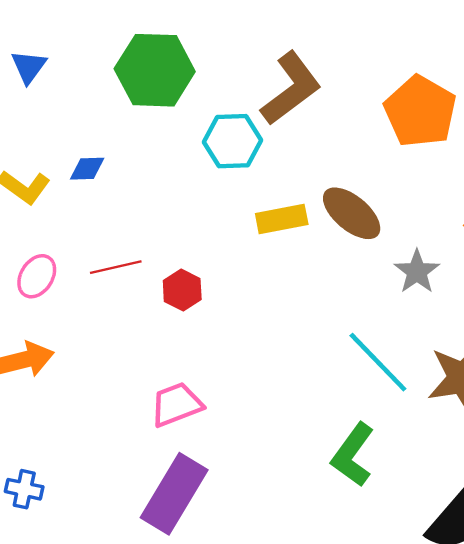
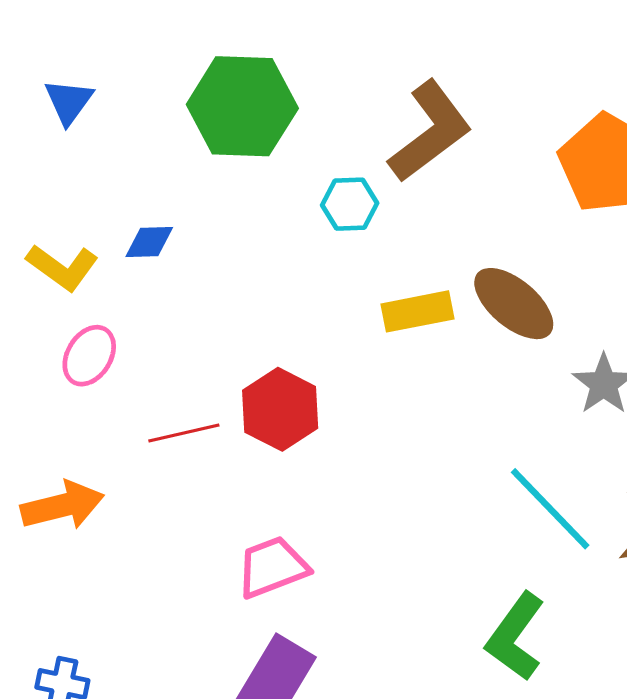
cyan hexagon: (233, 141) -> (350, 204), size x0.7
red line: (116, 267) -> (184, 433), moved
pink ellipse: (37, 276) -> (89, 356), moved
red hexagon: (182, 290) -> (280, 409), size x1.4

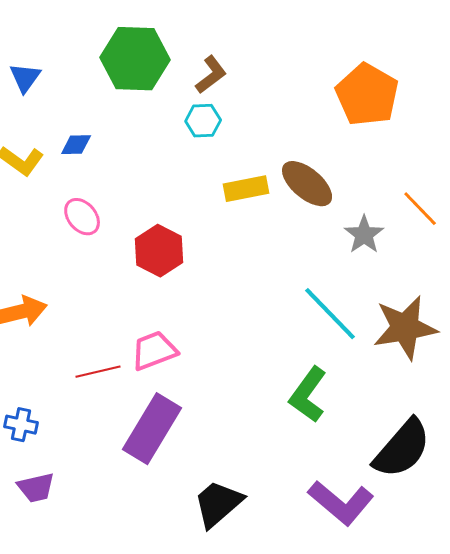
blue triangle: (69, 102) -> (25, 78), moved
brown L-shape: (430, 132) -> (211, 75), moved, size x0.6
pink ellipse: (89, 356) -> (82, 217), moved, turned -72
red line: (184, 433) -> (98, 372), moved

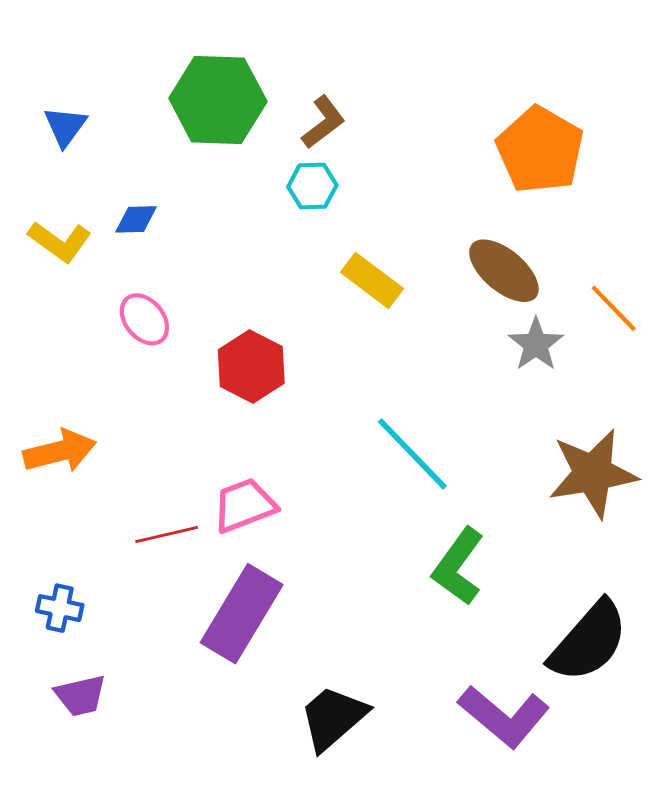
brown ellipse: (307, 184) -> (504, 271), moved
yellow rectangle: (246, 189) -> (372, 280), turned 48
cyan line: (330, 314) -> (412, 454), moved

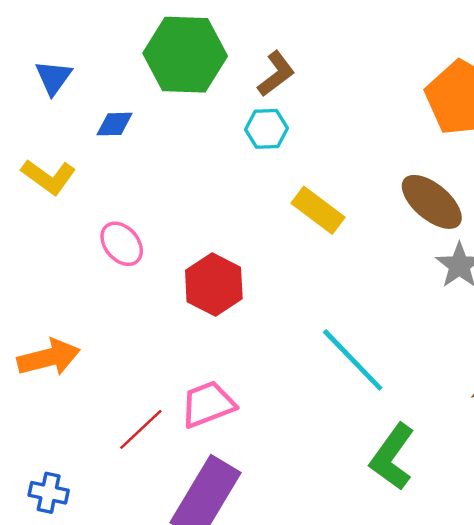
blue diamond: (136, 219) -> (114, 124), moved
red line: (167, 534) -> (141, 429), turned -30

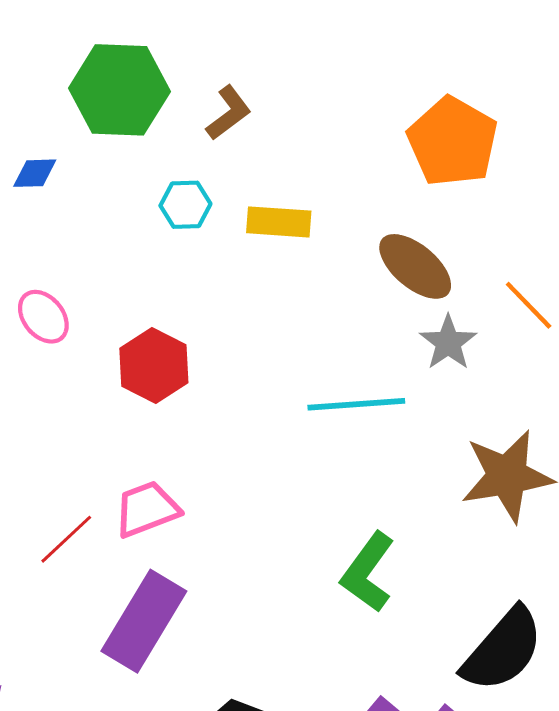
cyan hexagon: (267, 129) -> (185, 205), moved
yellow rectangle: (318, 210) -> (279, 222), moved, turned -33
cyan line: (353, 360) -> (356, 404), moved, turned -50

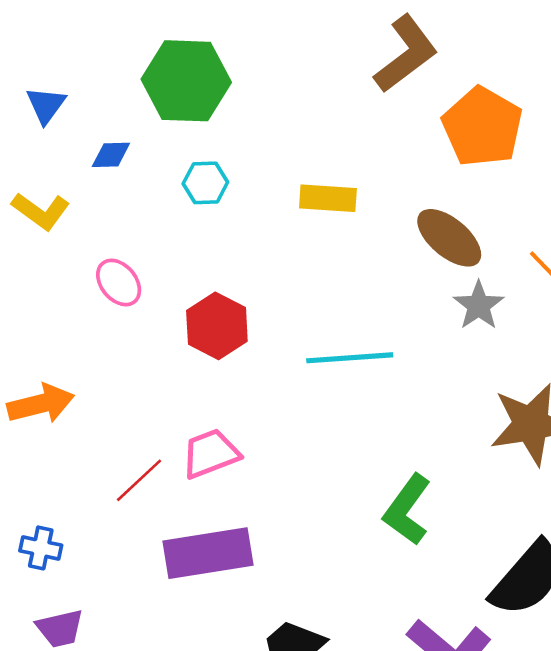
brown L-shape: (229, 113) -> (406, 54), moved, size x1.6
cyan hexagon: (185, 205) -> (205, 183), moved
cyan line: (356, 404) -> (350, 358), moved
purple rectangle: (144, 621) -> (208, 553), turned 50

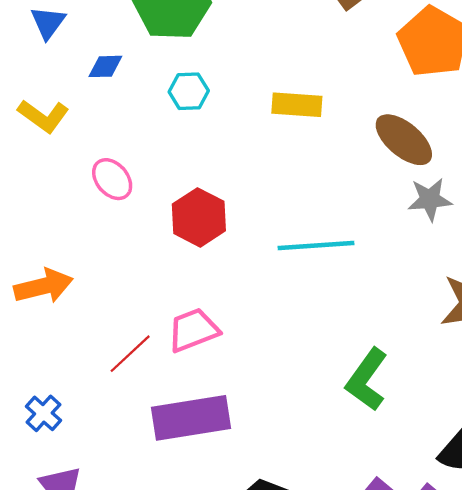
gray star: (479, 305) -> (430, 199), turned 30
blue cross: (41, 548) -> (43, 413), turned 30

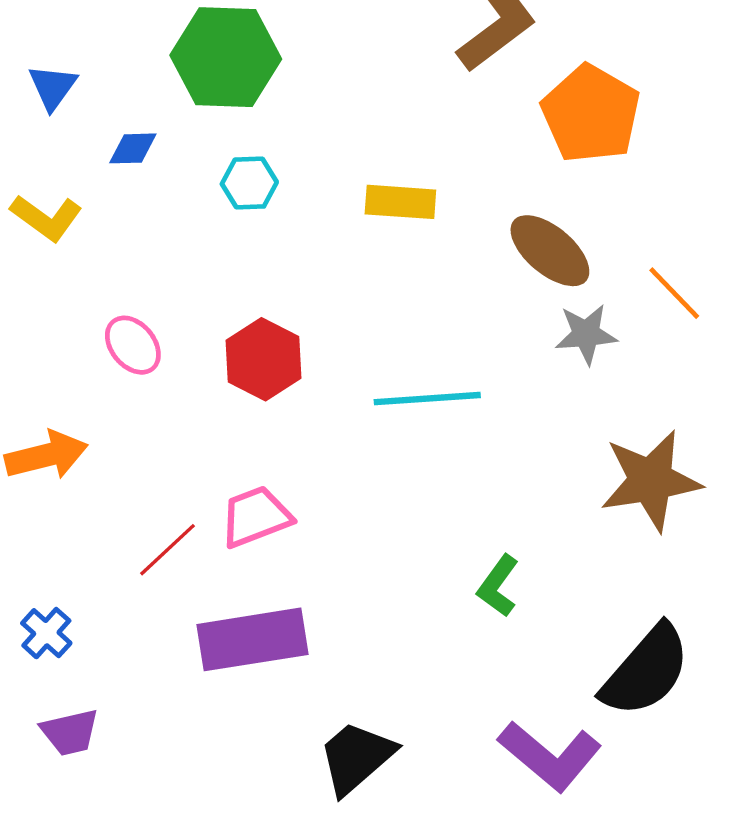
pink ellipse: (112, 179) -> (133, 345), moved
green L-shape: (367, 380) -> (498, 586), size x0.7

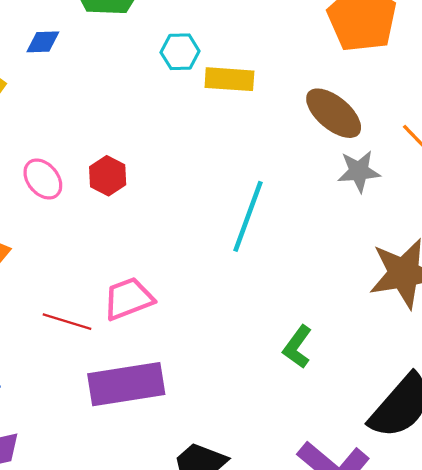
cyan hexagon: (249, 183) -> (180, 52), moved
red hexagon: (264, 359) -> (108, 176), moved, size x0.7
cyan line: (427, 399) -> (248, 216), turned -66
red line: (168, 550) -> (67, 322), turned 60

